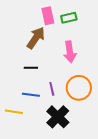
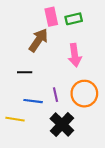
black line: (31, 68) -> (25, 72), moved

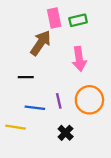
black cross: (62, 125) -> (66, 133), size x0.6

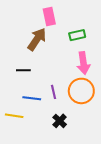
green rectangle: (78, 20) -> (77, 35), moved
pink arrow: (79, 59) -> (83, 63), moved

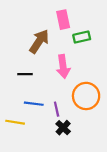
pink rectangle: (49, 17) -> (63, 20), moved
pink arrow: (83, 63) -> (63, 67), moved
purple line: (53, 92) -> (57, 109), moved

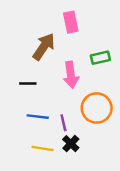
green rectangle: (82, 37) -> (100, 58), moved
yellow line: (15, 122) -> (43, 149), moved

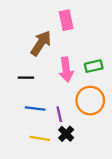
green rectangle: (100, 58) -> (94, 66), moved

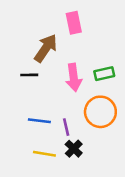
black line: (26, 78) -> (29, 75), moved

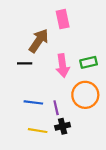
black cross: (74, 149) -> (63, 126), turned 32

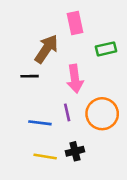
green rectangle: (89, 62) -> (106, 49), moved
purple line: (56, 108) -> (67, 112), moved

